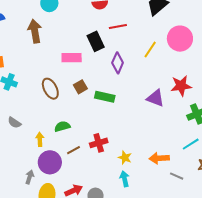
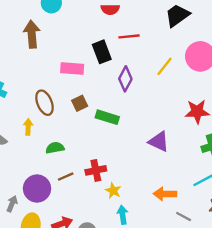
purple triangle: (155, 98) -> (159, 142), moved
yellow arrow: (40, 139) -> (28, 127), moved
yellow star: (125, 158) -> (113, 191), moved

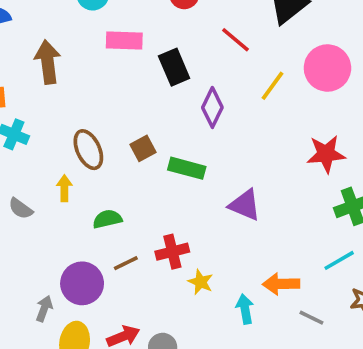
brown arrow: (32, 34) -> (48, 62), moved
red line: (129, 36) -> (236, 40), moved, turned 48
pink rectangle: (72, 69) -> (124, 41), moved
purple triangle: (159, 142) -> (245, 205), moved
cyan arrow: (123, 215) -> (245, 309), moved

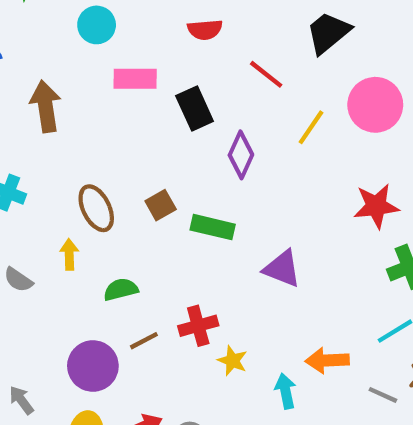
gray arrow: (44, 309) -> (21, 400), moved, turned -55
gray line: (311, 318) -> (383, 395), moved

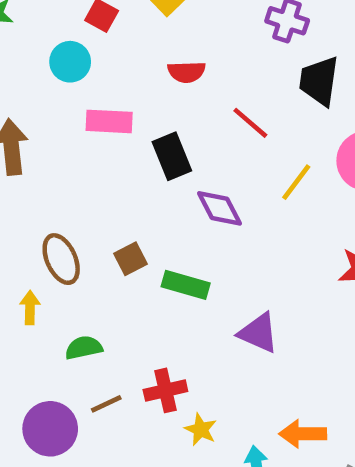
black trapezoid: (328, 33) -> (319, 81), turned -45
purple diamond: (241, 155) -> (219, 208), turned -54

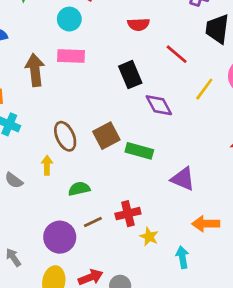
pink rectangle: (109, 121) -> (71, 56), moved
brown square: (131, 259) -> (106, 136), size x1.4
orange arrow: (303, 434) -> (206, 224), moved

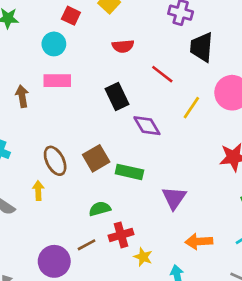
brown arrow: (35, 70) -> (22, 96), size x0.7
purple triangle: (183, 179) -> (174, 198), turned 44
green semicircle: (79, 189) -> (100, 209), moved

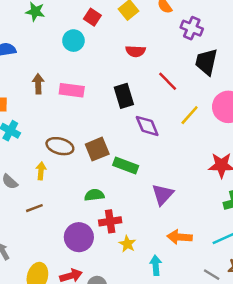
pink rectangle: (57, 81) -> (72, 90), moved
brown ellipse: (55, 161) -> (60, 146), turned -55
brown line: (87, 245) -> (34, 208), moved
purple circle: (54, 261) -> (79, 237), moved

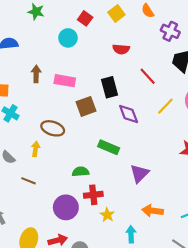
brown square: (97, 149) -> (86, 106), moved
brown line: (34, 208) -> (29, 181), turned 40

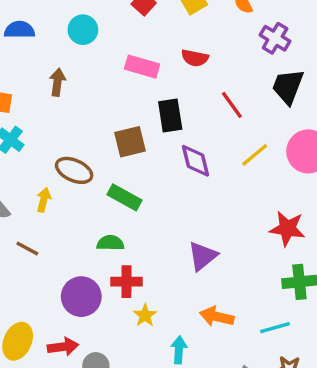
cyan circle: (68, 38) -> (83, 30), moved
pink rectangle: (65, 81) -> (142, 67), moved
green rectangle: (109, 147) -> (125, 197), moved

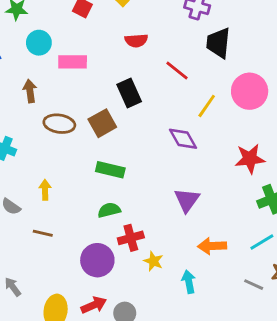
pink rectangle: (142, 67) -> (73, 62), moved
purple diamond: (195, 161) -> (183, 139), moved
brown ellipse: (74, 170) -> (59, 124), moved

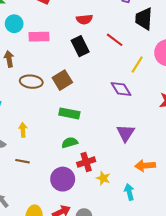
black rectangle: (129, 93) -> (80, 46), moved

